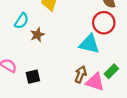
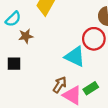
black square: (33, 77) -> (14, 64), moved

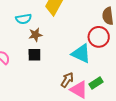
cyan semicircle: (13, 19) -> (24, 19), turned 35
black square: (14, 64) -> (34, 55), moved

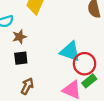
red circle: (99, 37) -> (85, 64), moved
brown arrow: (67, 80) -> (27, 86), moved

